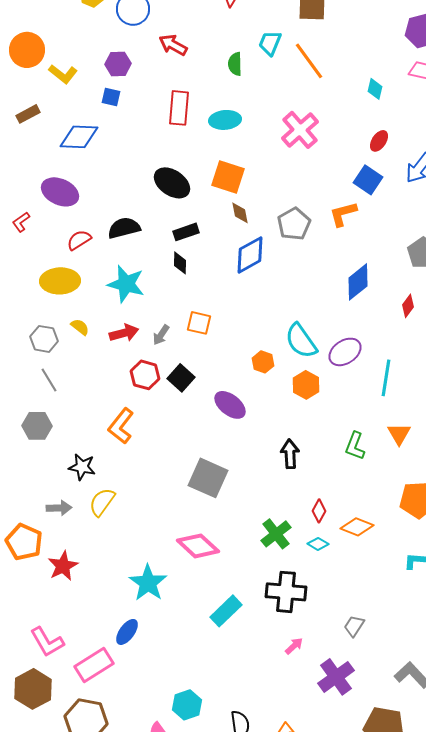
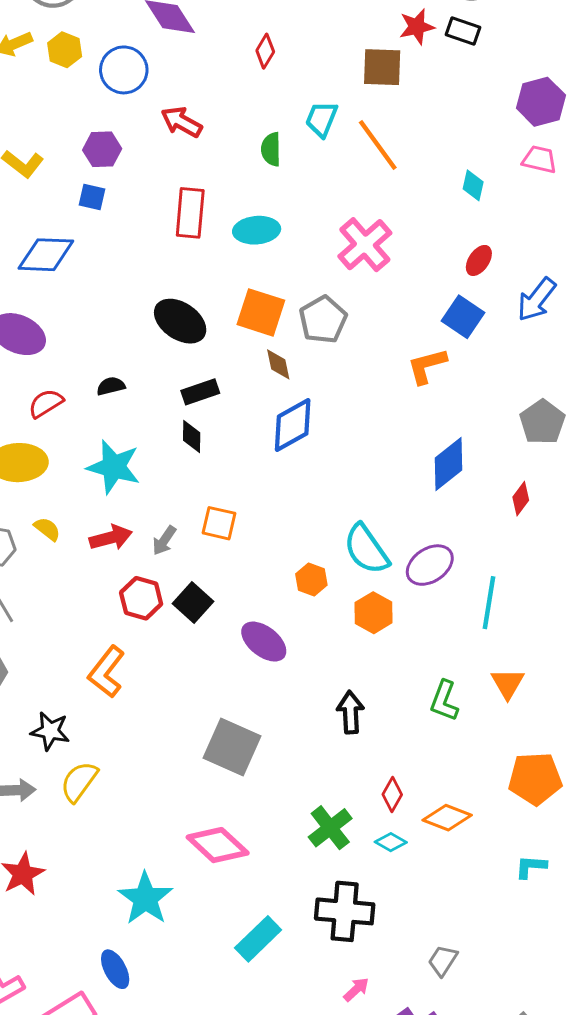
gray pentagon: (294, 224) -> (323, 320), moved
black semicircle: (124, 228) -> (111, 386), size x0.6
blue ellipse: (127, 632) -> (115, 969), turned -64

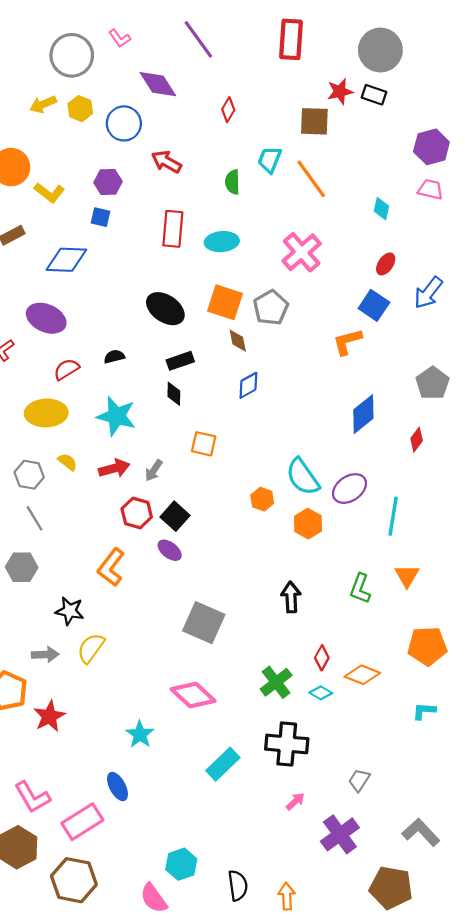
blue diamond: (293, 425) -> (248, 385), size x0.7
orange square: (219, 523) -> (204, 444), moved
purple ellipse: (264, 642) -> (170, 550), moved, size x0.7
cyan star: (145, 898) -> (140, 734), size x0.7

